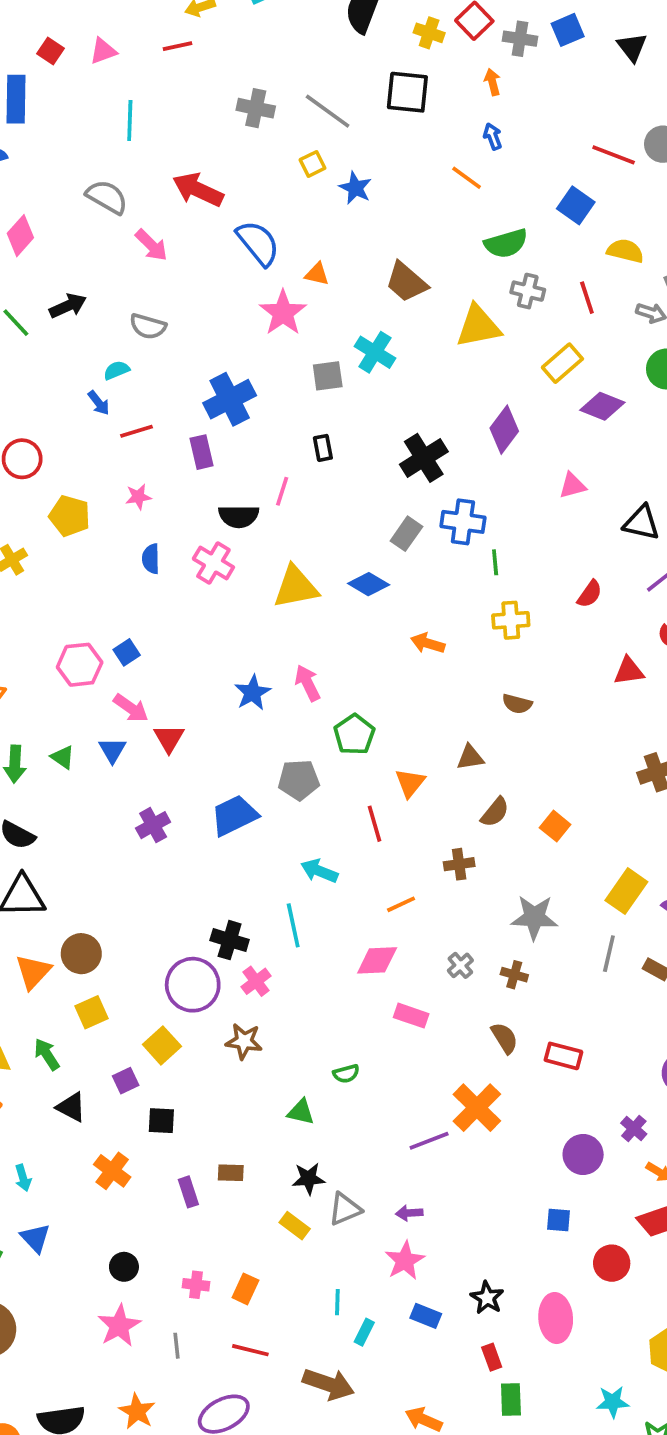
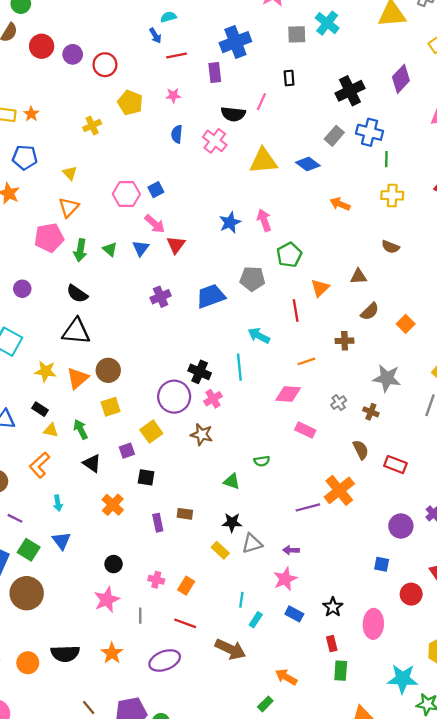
cyan star: (613, 1402) -> (403, 679), size x1.5

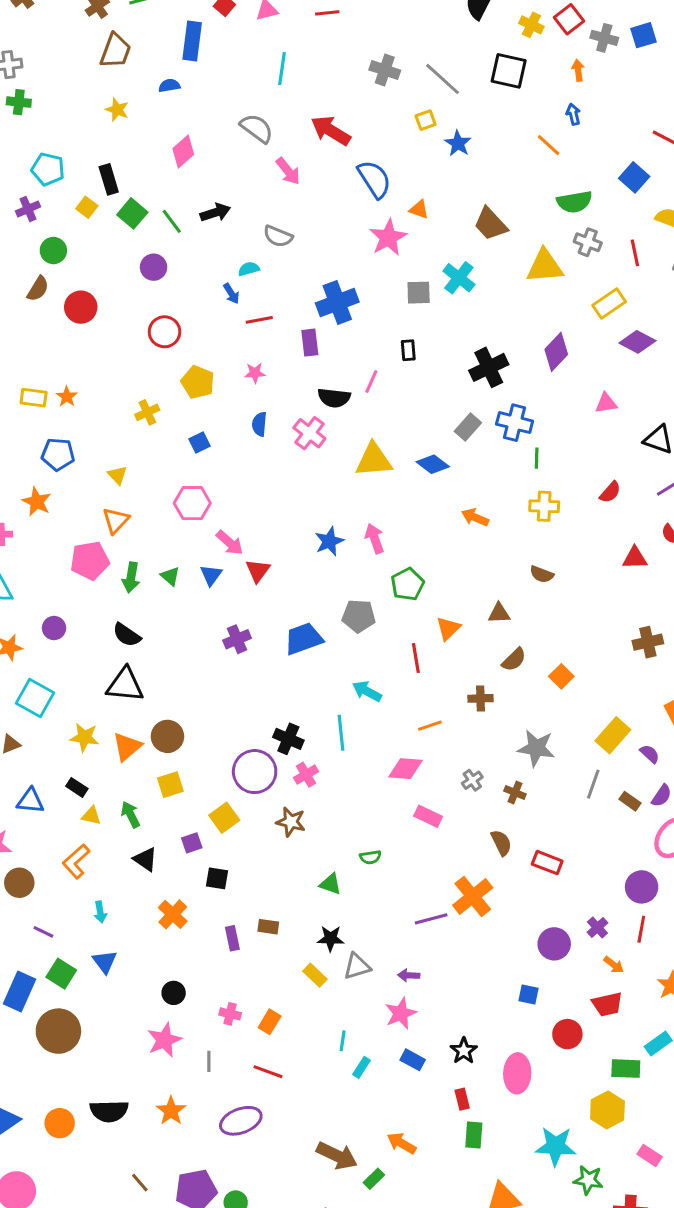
purple circle: (73, 54) -> (154, 267), moved
blue square: (156, 190) -> (200, 442), moved
brown arrow: (230, 649) -> (337, 1156), moved

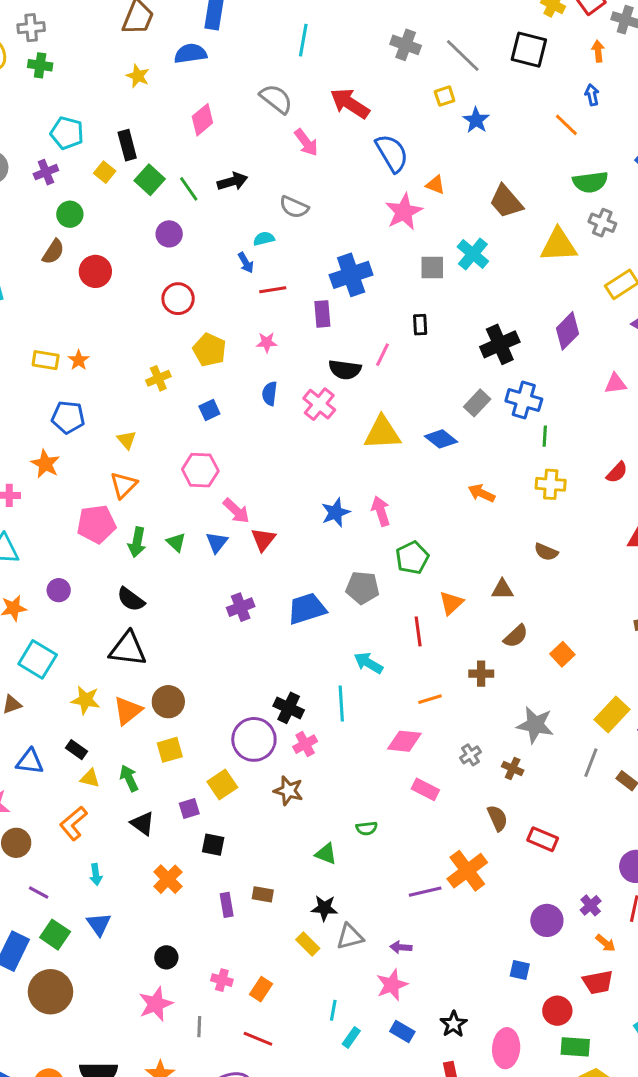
blue semicircle: (169, 85) -> (190, 54), size x1.5
green rectangle: (626, 1069) -> (575, 1047), moved

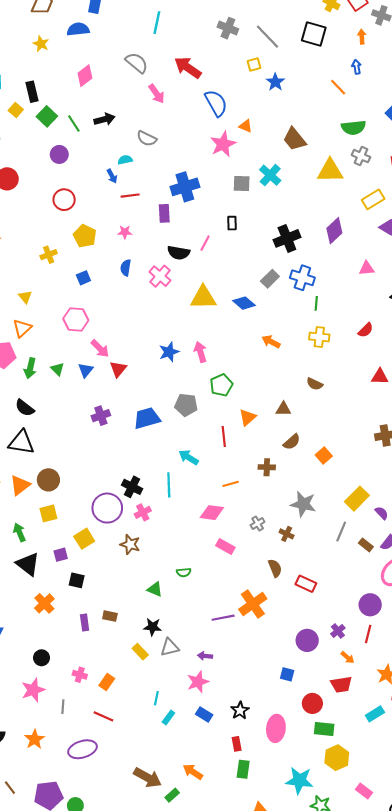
black triangle: (143, 823) -> (28, 564), size x1.4

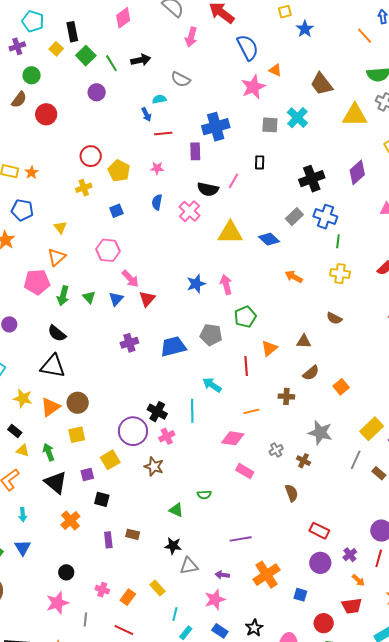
pink arrow: (157, 94) -> (191, 37), turned 48
red circle: (64, 200) -> (91, 156), moved
red rectangle: (306, 584) -> (319, 531), moved
orange cross: (253, 604) -> (266, 575), moved
yellow rectangle: (140, 652) -> (157, 588), moved

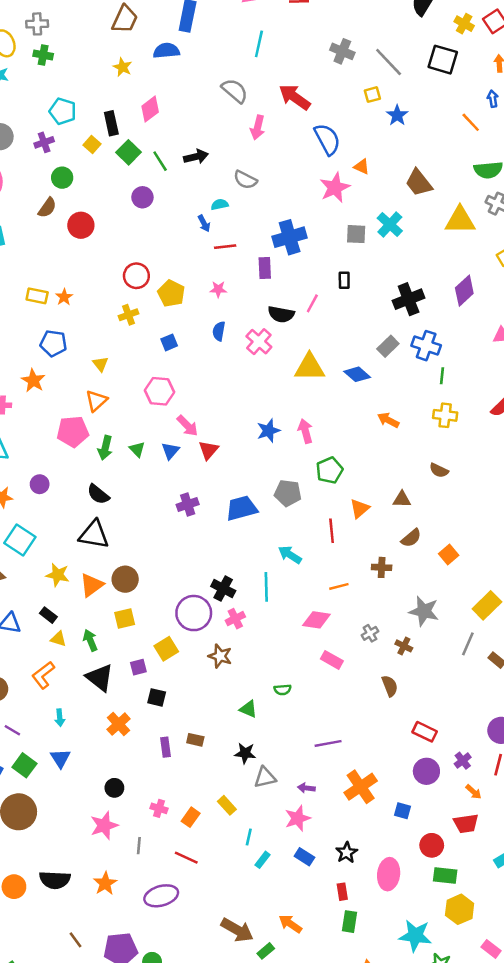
pink diamond: (123, 18) -> (150, 109), moved

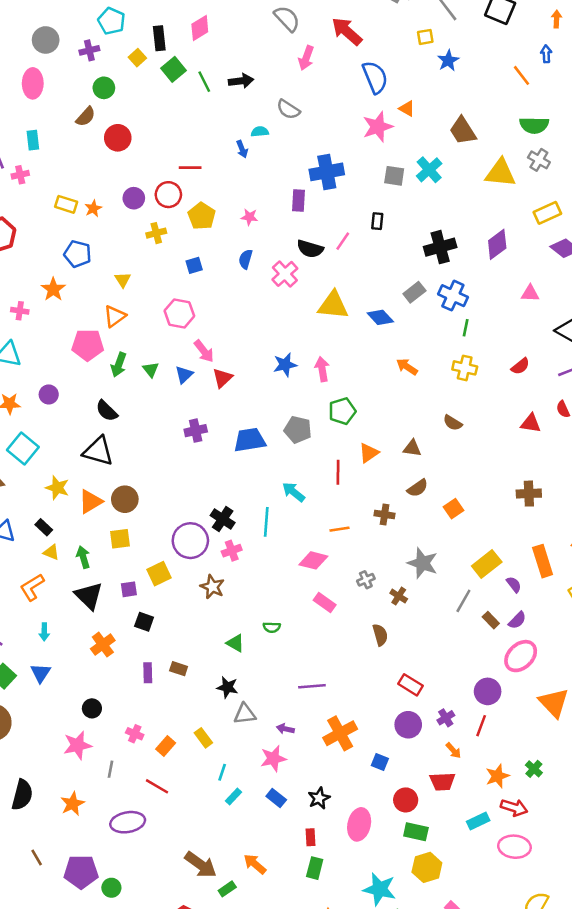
purple circle: (142, 197) -> (134, 198), moved
red line: (225, 247) -> (190, 168), moved
black semicircle: (55, 880) -> (22, 795), turned -84

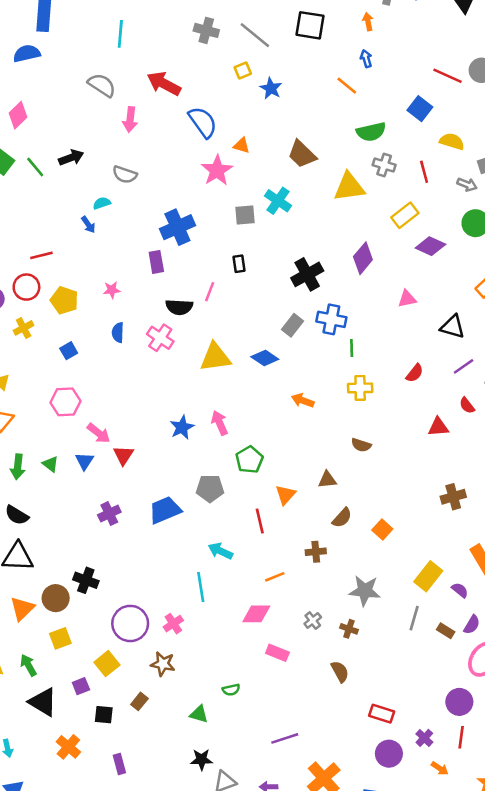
black cross: (223, 519) -> (86, 580), moved
brown rectangle: (179, 669) -> (139, 701), moved, turned -56

